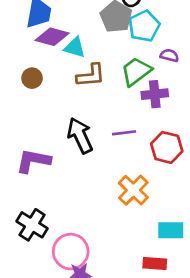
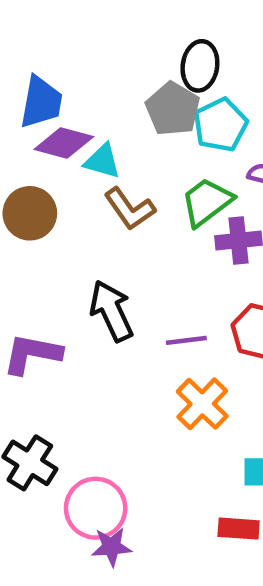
brown L-shape: (91, 75) -> (130, 209), turned 60
brown circle: (32, 78) -> (30, 213), size x1.5
purple line: (124, 133) -> (186, 340), moved

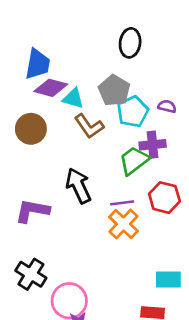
gray pentagon: (173, 109) -> (114, 90), moved
cyan pentagon: (220, 125) -> (133, 112), moved
green trapezoid: (207, 202) -> (134, 161), moved
orange cross: (202, 404) -> (123, 224), moved

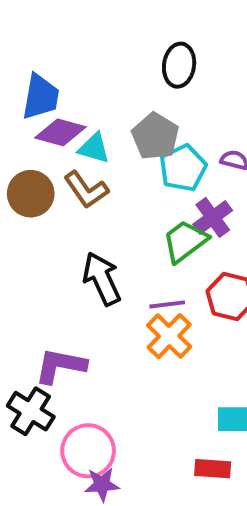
brown L-shape: (89, 126) -> (86, 190), moved
purple cross: (153, 145) -> (213, 217), turned -30
purple L-shape: (32, 211) -> (60, 366), moved

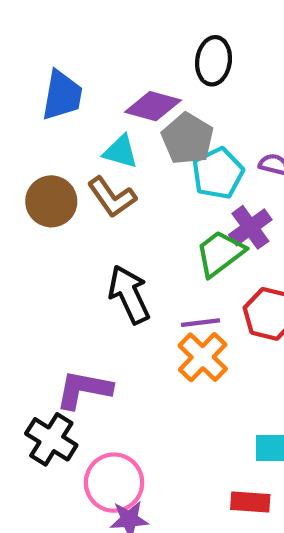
purple diamond: (60, 132) -> (153, 106), moved

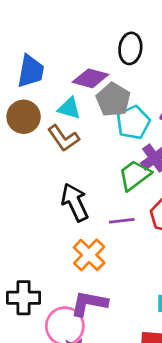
brown circle: (51, 201) -> (24, 117), moved
orange cross: (203, 357) -> (89, 255), moved
purple L-shape: (84, 390) -> (89, 303), moved
black cross: (51, 439) -> (24, 298), turned -32

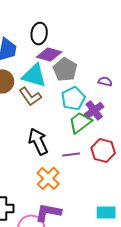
black ellipse: (130, 48) -> (39, 33), moved
cyan triangle: (69, 108) -> (34, 75), size x1.5
cyan pentagon: (133, 122) -> (73, 98), moved

